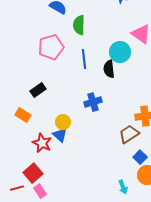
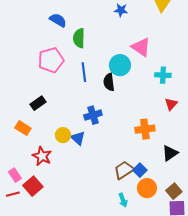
brown trapezoid: (129, 134) -> (124, 170), moved
blue triangle: (60, 135) -> (78, 138), moved
red line: (17, 188) -> (13, 194), moved
pink rectangle: (40, 191) -> (15, 175), moved

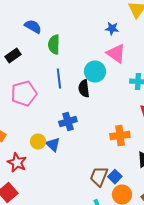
blue star: (121, 10) -> (112, 28), moved
pink pentagon: (51, 60) -> (24, 94), moved
black rectangle: (38, 103) -> (13, 56), moved
brown trapezoid: (124, 170) -> (99, 176), turned -35

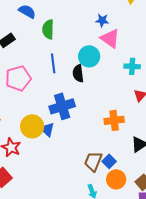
blue star: (112, 28) -> (102, 20), moved
blue cross: (68, 122) -> (62, 106), size x1.4
yellow circle: (38, 142) -> (32, 126), size x1.5

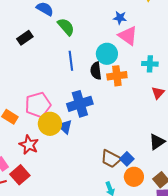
green semicircle: (48, 29) -> (66, 27), turned 138
pink pentagon: (18, 78) -> (38, 105), moved
orange cross: (114, 120) -> (117, 76), moved
brown trapezoid: (93, 161) -> (111, 159), turned -85

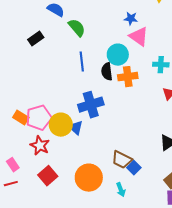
pink pentagon: (38, 105) -> (39, 118), moved
blue square: (127, 159) -> (134, 168), moved
red square: (20, 175) -> (48, 176), moved
orange circle: (134, 177) -> (89, 178), moved, size x1.4

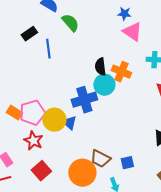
cyan circle: (118, 55) -> (104, 85), moved
blue line: (82, 62) -> (48, 49), moved
orange cross: (128, 77) -> (121, 72), turned 30
brown trapezoid: (122, 160) -> (100, 159), moved
blue square: (134, 168) -> (127, 163), turned 32

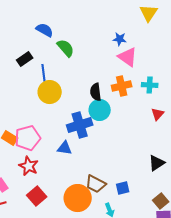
orange cross: (121, 72) -> (122, 86), moved, turned -36
yellow circle: (54, 120) -> (50, 92), moved
blue triangle: (69, 123) -> (65, 148), turned -35

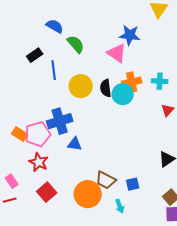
blue star: (120, 39) -> (130, 35), size x1.5
pink triangle: (128, 57) -> (117, 53), moved
yellow circle: (50, 92) -> (81, 86), moved
cyan circle: (100, 110) -> (123, 94), moved
blue cross: (80, 125) -> (60, 121), moved

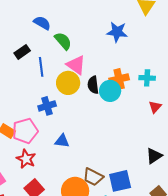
pink triangle: (117, 53) -> (76, 65), moved
blue cross: (60, 121) -> (47, 106), moved, size x0.7
blue square: (133, 184) -> (120, 181), size x1.6

